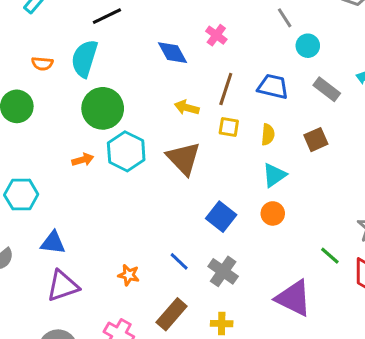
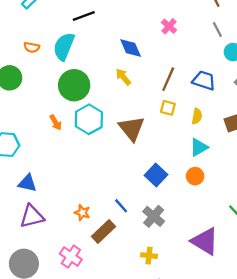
pink cross: (216, 35) -> (169, 26), moved
yellow arrow: (187, 108) -> (123, 77), moved, turned 30
orange arrow: (83, 160) -> (56, 123), turned 70
brown rectangle: (172, 314) -> (103, 232), moved

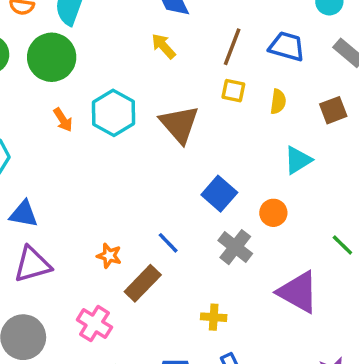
green circle: (74, 85) -> (52, 57), moved
cyan triangle: (199, 147) -> (298, 160), moved
orange circle: (195, 176) -> (273, 213), moved
gray cross: (154, 216) -> (235, 247), moved

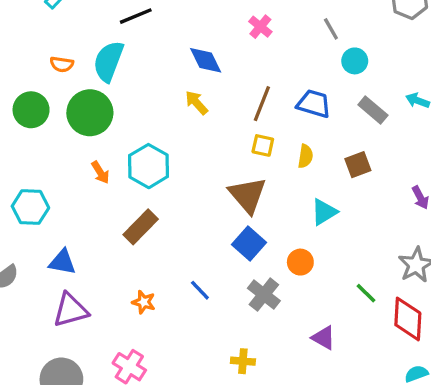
brown triangle: (179, 124) -> (248, 195), moved
brown rectangle: (143, 283) -> (141, 227), moved
purple triangle: (298, 292) -> (324, 338), size x0.6

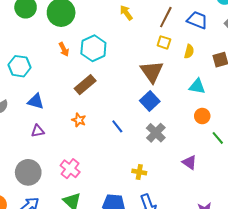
cyan triangle: (324, 212) -> (197, 86), turned 36
orange circle: (300, 262) -> (202, 116), moved
orange star: (144, 302) -> (79, 120), moved
purple triangle: (70, 310) -> (38, 131), size x0.6

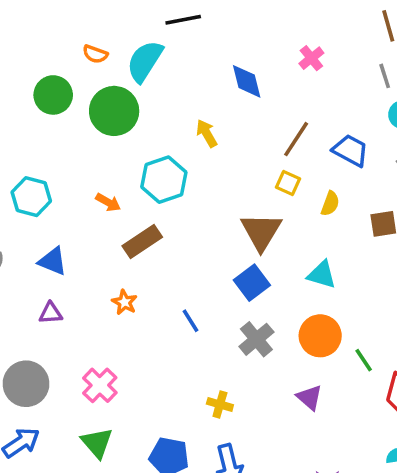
yellow arrow: (126, 13) -> (207, 133), moved
orange arrow: (64, 49) -> (108, 202), moved, turned -40
cyan triangle: (197, 86) -> (322, 275), moved
orange circle: (202, 116) -> (320, 336), moved, size x1.5

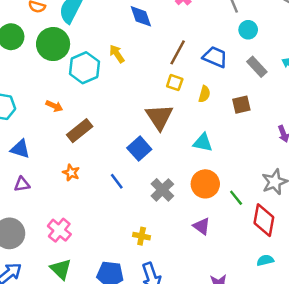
cyan hexagon: (164, 180) -> (84, 68), moved
blue square: (252, 283) -> (139, 149), moved

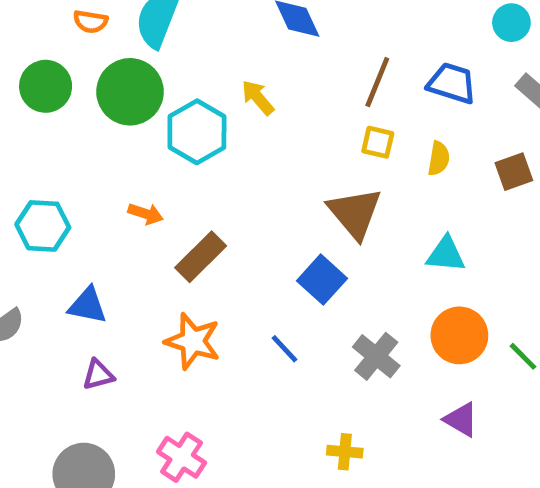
orange star: (71, 173) -> (193, 341), size x1.6

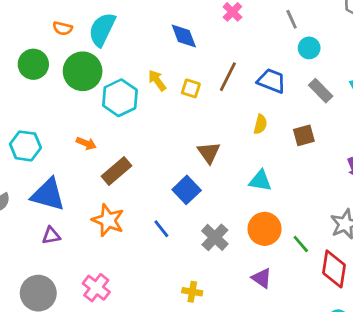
yellow square: (378, 142) -> (191, 88), moved
brown triangle: (355, 213) -> (209, 152), size x0.7
blue triangle: (88, 305) -> (48, 195), size x1.5

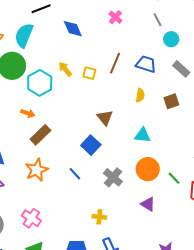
blue diamond: (184, 36) -> (73, 29), moved
orange arrow: (86, 143) -> (28, 113), moved
orange star: (108, 220) -> (37, 170), turned 30

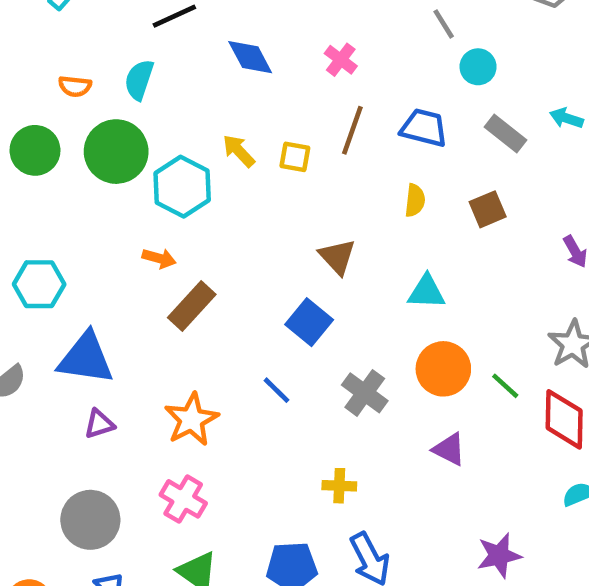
pink cross: (115, 17) -> (341, 60), moved
cyan semicircle: (24, 35) -> (139, 80), size x0.7
orange star: (37, 170) -> (191, 419), moved

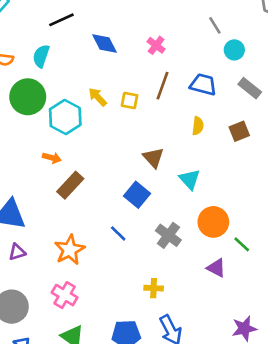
cyan triangle: (426, 292) -> (190, 179), moved, turned 45
green line: (505, 386) -> (242, 244), moved

